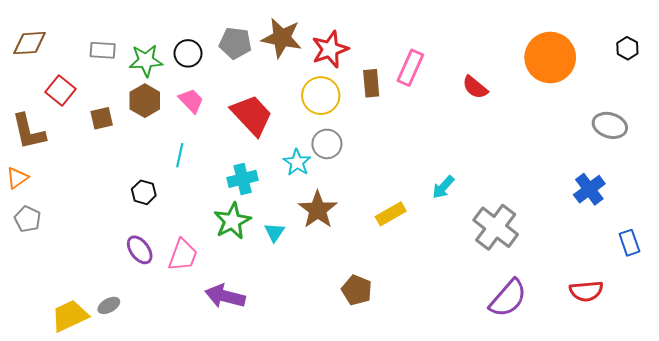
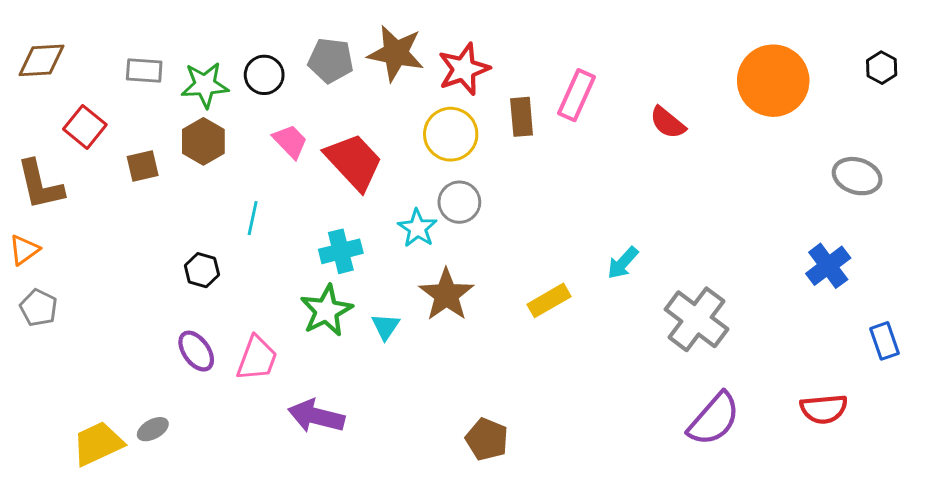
pink trapezoid: (191, 101) -> (290, 141), moved
brown pentagon: (357, 290) -> (487, 439), moved

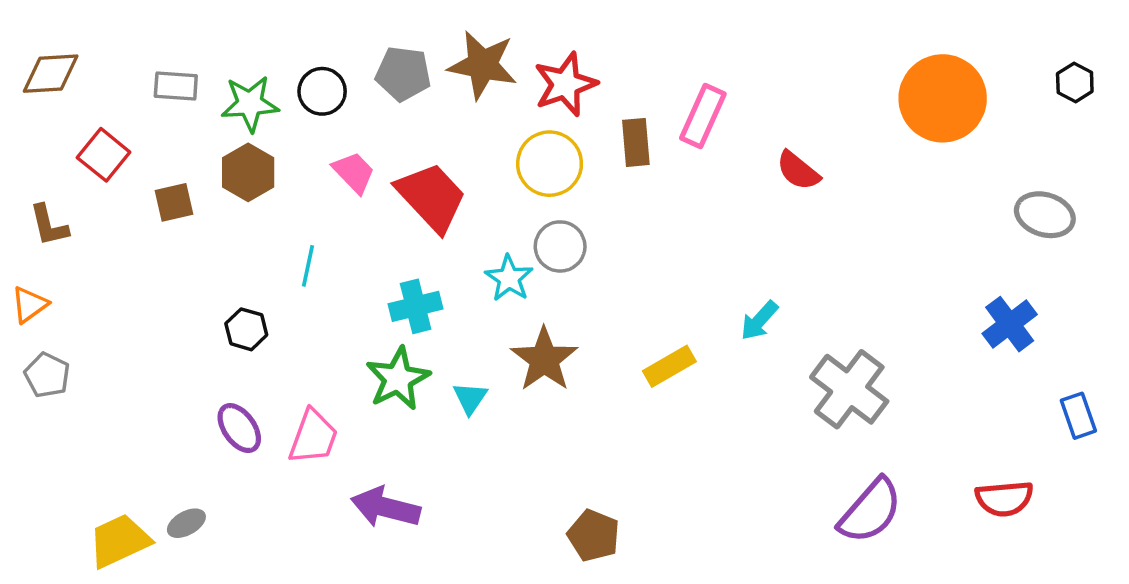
red semicircle: (668, 123) -> (798, 171), moved
brown L-shape: (40, 185) -> (49, 225), size x0.7

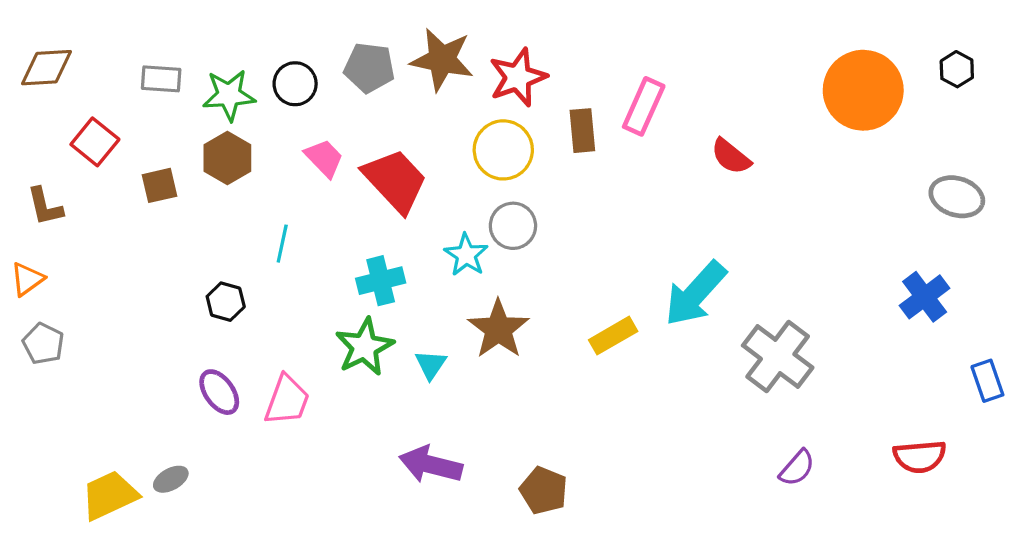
black hexagon: (1075, 83) -> (957, 69), moved
cyan arrow: (759, 320) -> (695, 294), size x1.8
purple arrow: (386, 507) -> (431, 465), moved
purple semicircle: (870, 511) -> (797, 468), size x0.6

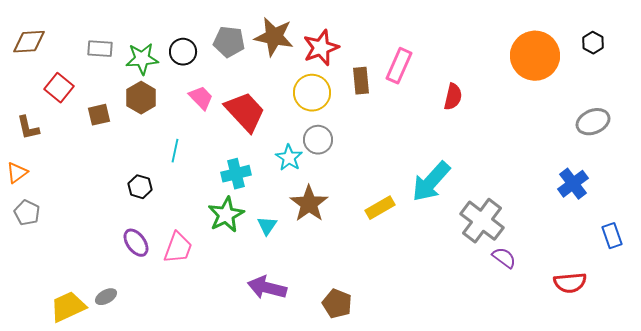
red semicircle: (731, 156) -> (453, 97), turned -116
gray ellipse: (957, 197) -> (593, 122), turned -40
purple semicircle: (797, 468) -> (504, 258), moved, turned -95

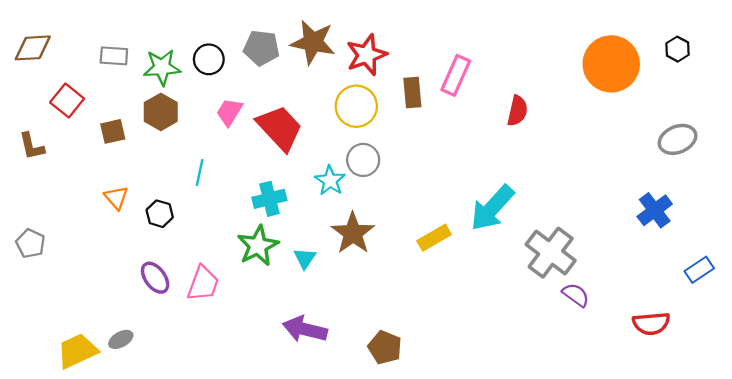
pink trapezoid: (201, 98) -> (229, 112), turned -104
orange triangle: (17, 173) -> (116, 198), moved, turned -35
blue rectangle: (612, 236) -> (699, 270), turned 75

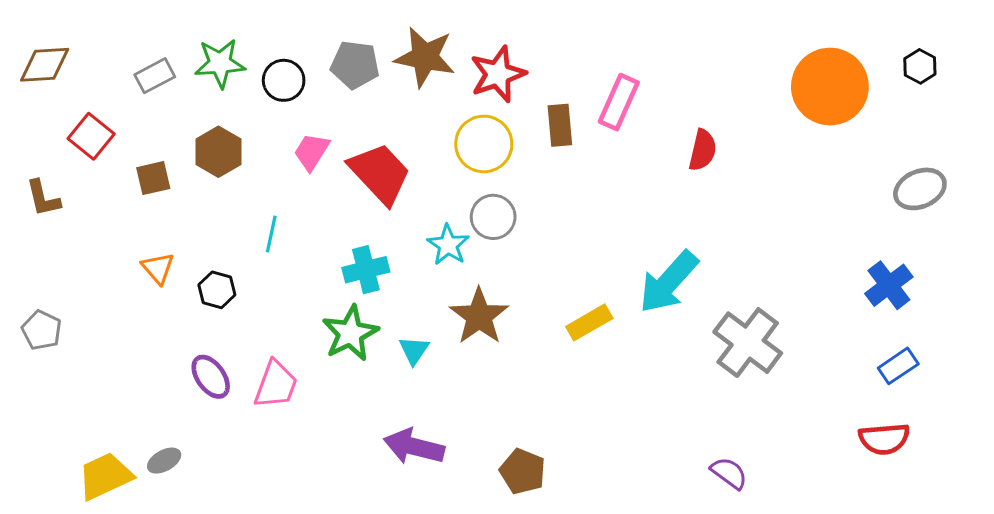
gray rectangle: (114, 56) -> (155, 76), turned -32
green star: (162, 67) -> (220, 63), moved
blue rectangle: (699, 270) -> (898, 366), moved
purple semicircle: (576, 295) -> (729, 473), moved

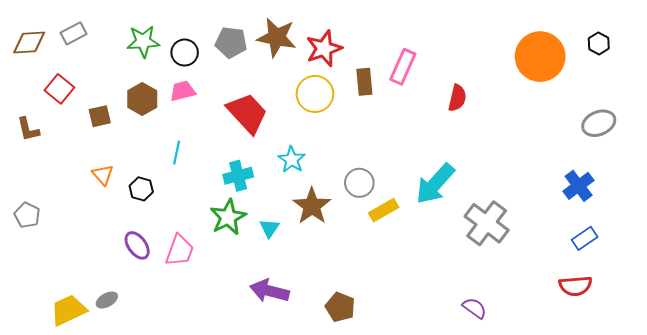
gray rectangle: (155, 76) -> (74, 33), moved
pink trapezoid: (312, 152) -> (183, 91), moved, turned 44
gray circle: (493, 217) -> (359, 183), moved

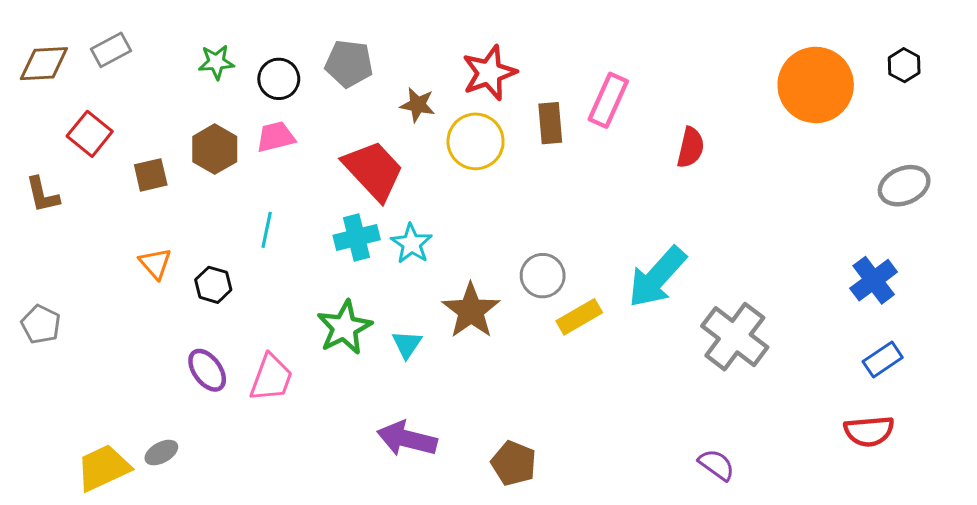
brown star: (277, 37) -> (418, 105), moved, size x0.6
green star: (143, 41) -> (216, 62), size x0.7
cyan star: (292, 160) -> (411, 244), moved
cyan cross: (238, 176) -> (357, 237), moved

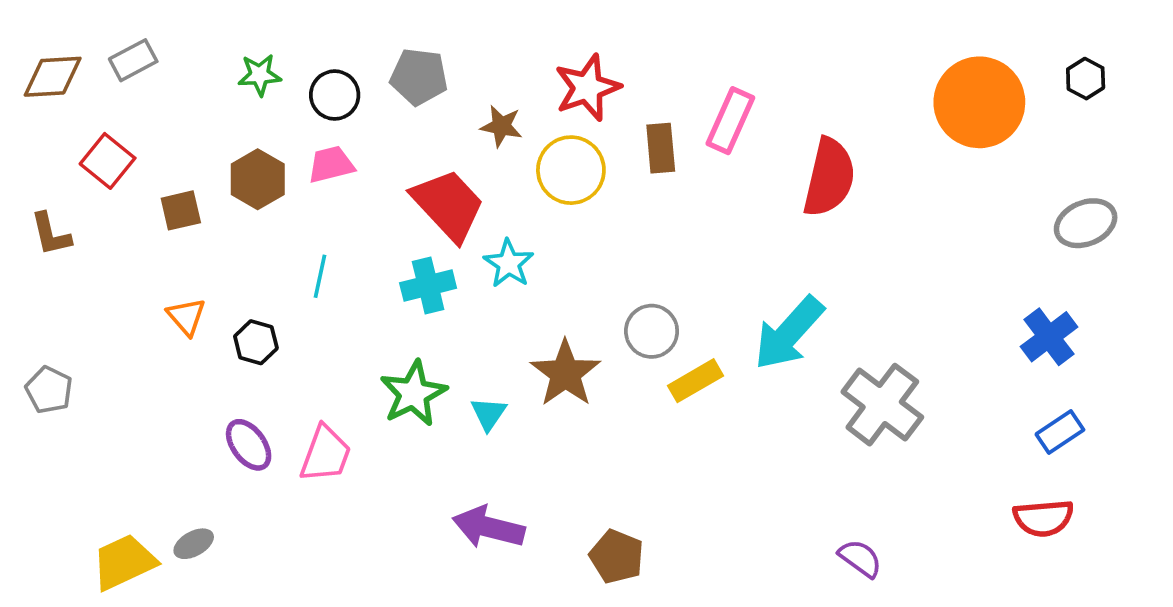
red semicircle: (691, 148) -> (829, 177), size x1.6
cyan star: (411, 244) -> (509, 264), moved

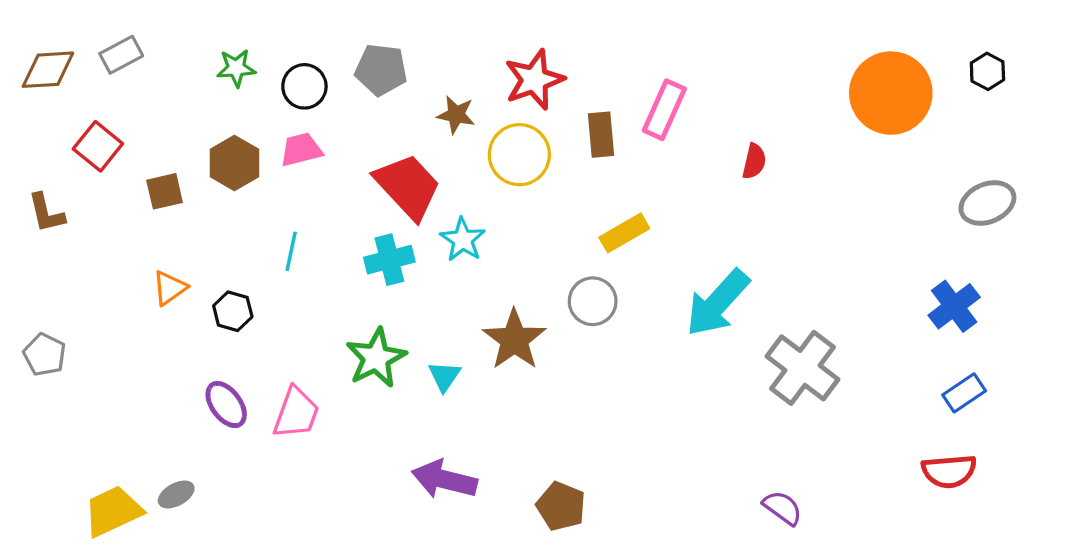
red semicircle: (829, 177) -> (754, 161), size x0.5
orange triangle: (186, 317) -> (170, 288), turned 36
yellow rectangle: (695, 381) -> (624, 233), moved

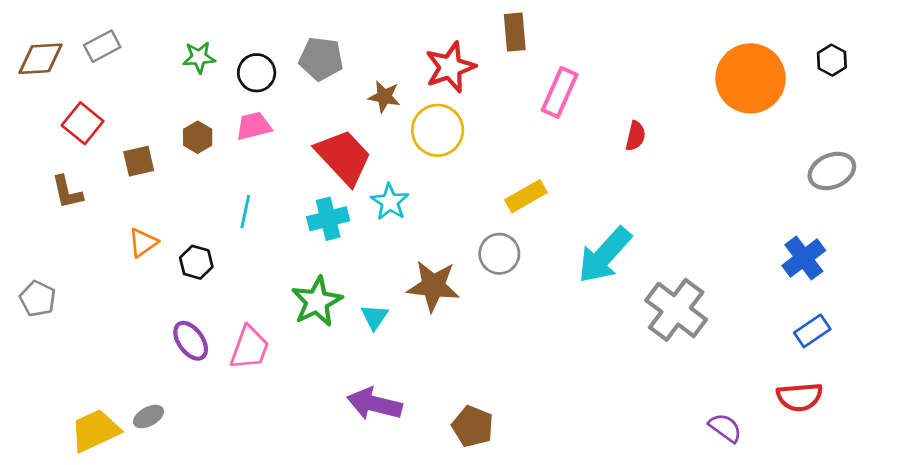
brown rectangle: (601, 135) -> (515, 32), moved
brown hexagon: (234, 163) -> (198, 137), size x0.7
brown L-shape: (46, 213) -> (67, 192), moved
brown star: (514, 340) -> (433, 286), turned -30
purple semicircle: (783, 508) -> (725, 428), moved

